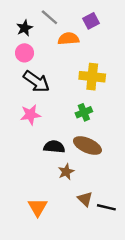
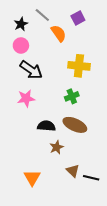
orange semicircle: (68, 39) -> (59, 33), turned 60

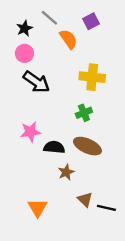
pink star: (26, 98) -> (30, 132), moved

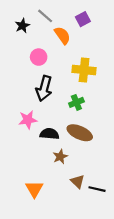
pink circle: (24, 53) -> (39, 57), moved
black arrow: (36, 82) -> (44, 88), moved, turned 70

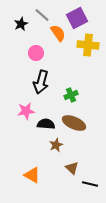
purple square: (83, 19) -> (77, 18), size x1.5
yellow cross: (84, 70) -> (88, 45), moved
orange triangle: (34, 189) -> (32, 175), turned -30
black line: (97, 189) -> (90, 184), moved

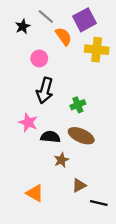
pink star: (26, 111) -> (28, 122), turned 30
brown triangle: (72, 168) -> (79, 185), turned 48

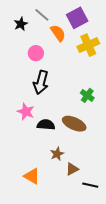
yellow cross: (97, 50) -> (88, 45), turned -30
green cross: (78, 105) -> (87, 95), moved, turned -32
brown star: (61, 160) -> (57, 154), moved

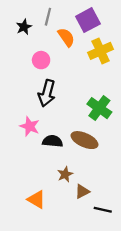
gray line: (42, 15) -> (48, 17), turned 63
green cross: (87, 95) -> (99, 108), size x1.5

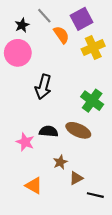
gray line: (48, 17) -> (44, 16), turned -56
pink circle: (41, 60) -> (18, 53), moved, size x1.6
pink star: (30, 126) -> (25, 142), moved

